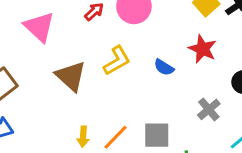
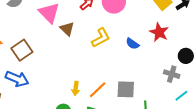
brown triangle: (71, 76) -> (67, 29), moved, size x0.7
gray cross: (209, 109) -> (172, 74), moved, turned -35

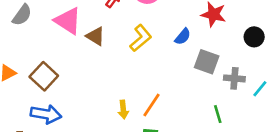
blue semicircle: (132, 44) -> (183, 37), turned -72
gray cross: (172, 74) -> (234, 78), moved
gray square: (126, 89) -> (207, 62), moved, turned 30

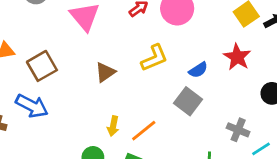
brown triangle: (95, 36) -> (105, 72), moved, turned 36
gray square: (207, 62) -> (188, 101), moved

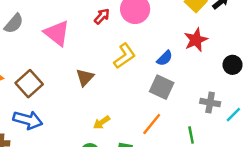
red star: (237, 57) -> (196, 40), turned 30
yellow arrow: (113, 126) -> (102, 122), turned 56
orange line: (144, 131) -> (152, 124), moved

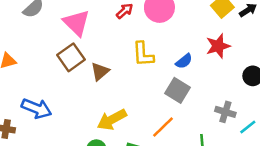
yellow L-shape: (125, 56) -> (143, 54), turned 115
brown square: (29, 84) -> (71, 57), moved
yellow arrow: (102, 122) -> (112, 120), size x1.6

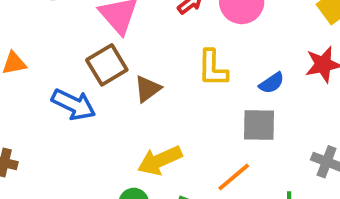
gray square: (177, 90) -> (259, 125), turned -35
blue arrow: (37, 108) -> (74, 104), moved

